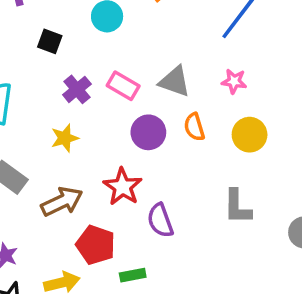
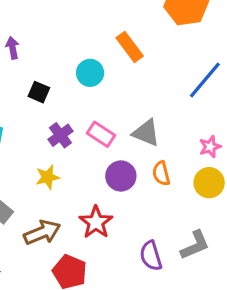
pink star: (234, 81) -> (210, 147), moved, turned -30
gray L-shape: (237, 207) -> (195, 245), turned -116
purple semicircle: (160, 220) -> (151, 256), moved

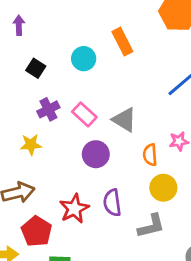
orange semicircle: (161, 173) -> (150, 155), moved
yellow circle: (209, 183) -> (163, 188), moved
red star: (96, 222) -> (74, 209), moved
purple semicircle: (151, 256) -> (112, 203), moved

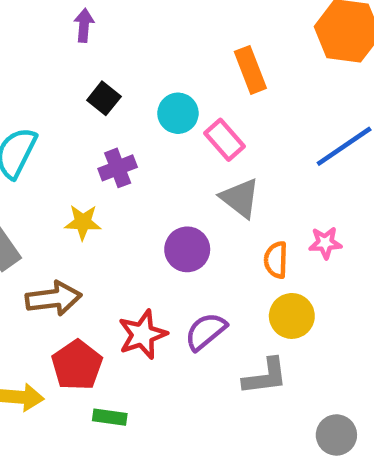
cyan circle: (84, 59) -> (178, 113), moved
pink rectangle: (84, 114) -> (224, 140), moved
purple semicircle: (112, 203) -> (206, 331), turned 52

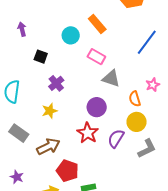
cyan circle: (178, 113) -> (71, 35), moved
yellow circle: (292, 316) -> (137, 122), moved
red star: (142, 335) -> (88, 133), moved

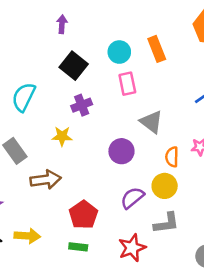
black square: (41, 57) -> (74, 66), size x1.5
pink rectangle: (96, 57) -> (127, 84), moved, turned 30
red star: (88, 133) -> (132, 248), moved
red pentagon: (67, 171) -> (83, 215), moved

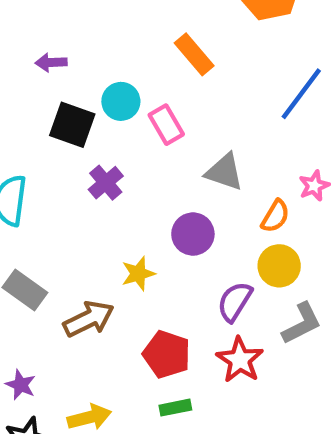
purple arrow: (62, 24) -> (51, 63), moved, turned -78
cyan circle: (119, 52) -> (121, 101), moved
yellow star: (62, 136) -> (138, 274), moved
orange semicircle: (172, 157) -> (275, 216), turned -132
red star: (132, 248) -> (240, 360), moved

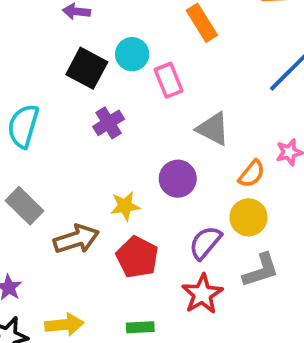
red pentagon: (167, 354) -> (137, 257), moved

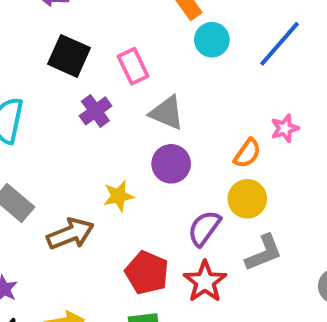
cyan circle: (132, 54) -> (212, 40), moved
pink rectangle: (169, 80) -> (133, 66), moved
gray triangle: (213, 129) -> (167, 113), moved
red pentagon: (137, 257) -> (147, 273), moved

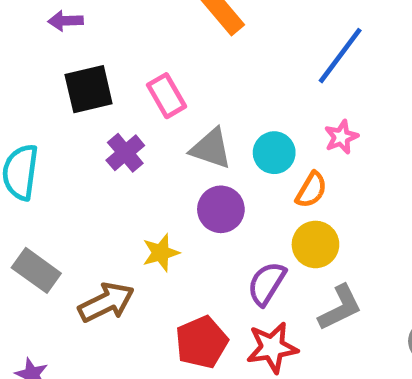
cyan circle: (212, 40) -> (274, 153), moved
black square: (69, 56) -> (89, 89), turned -33
pink star: (285, 128) -> (341, 137), moved
red pentagon: (147, 273) -> (202, 342), turned 30
red star: (205, 282) -> (272, 348), turned 30

